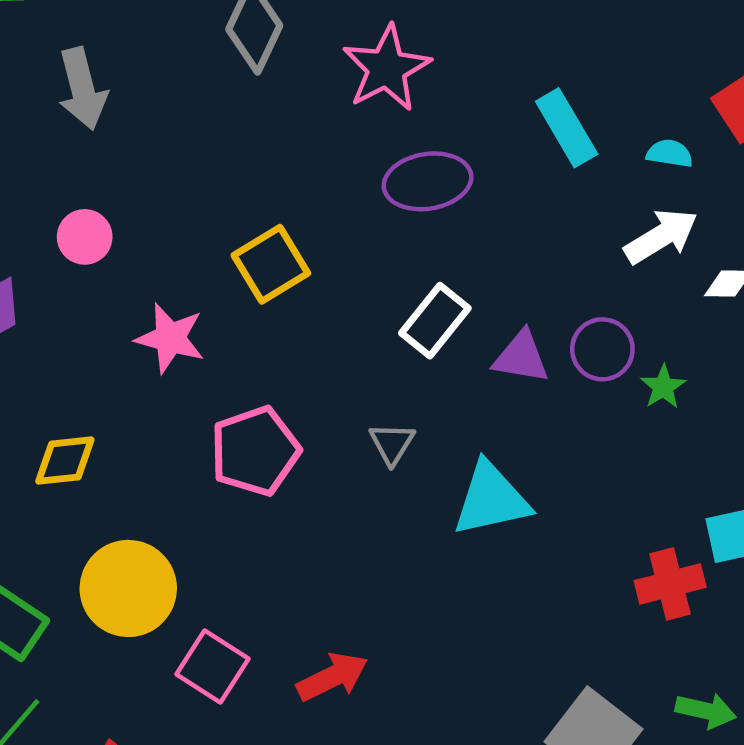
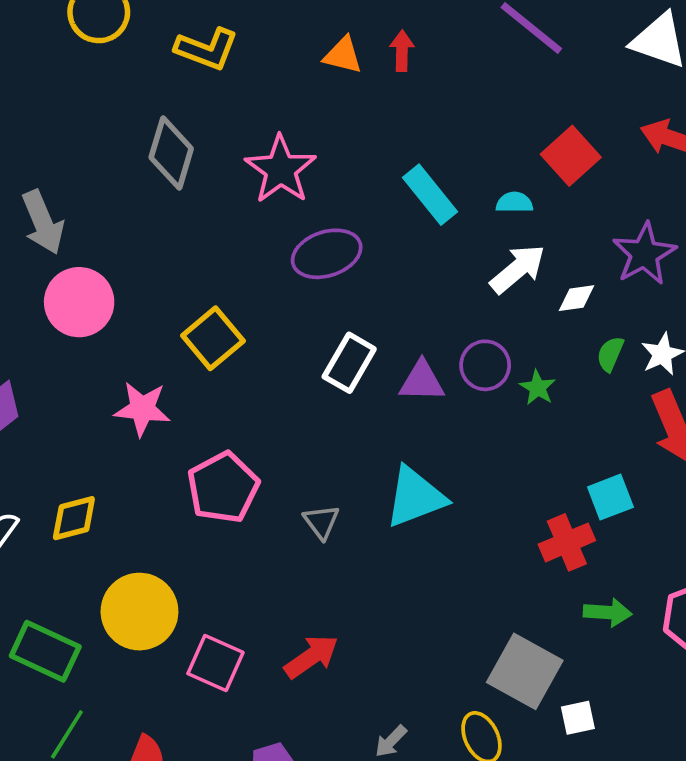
pink circle: (85, 237) -> (79, 302), moved, size x1.6
gray triangle: (392, 444) -> (321, 522), moved
green arrow: (706, 711) -> (608, 612), moved

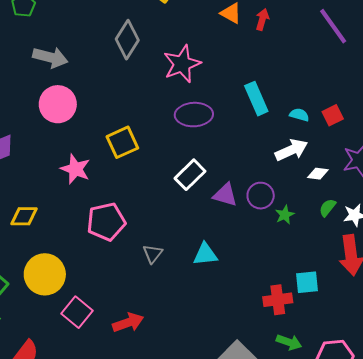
red square: (571, 156) -> (333, 115), moved, size x0.7
gray arrow: (43, 222) -> (50, 57), turned -68
cyan triangle: (415, 497) -> (205, 254), size x0.7

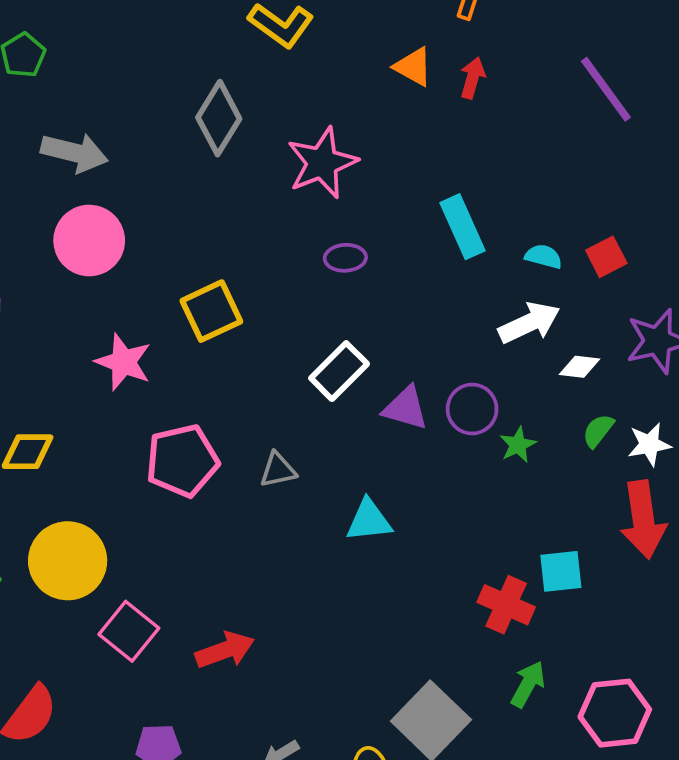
purple ellipse: (194, 115) -> (345, 258), size x0.6
gray triangle: (153, 254) -> (278, 470), moved, turned 40
red cross: (278, 300) -> (506, 605), turned 32
green arrow: (289, 342) -> (528, 684), turned -80

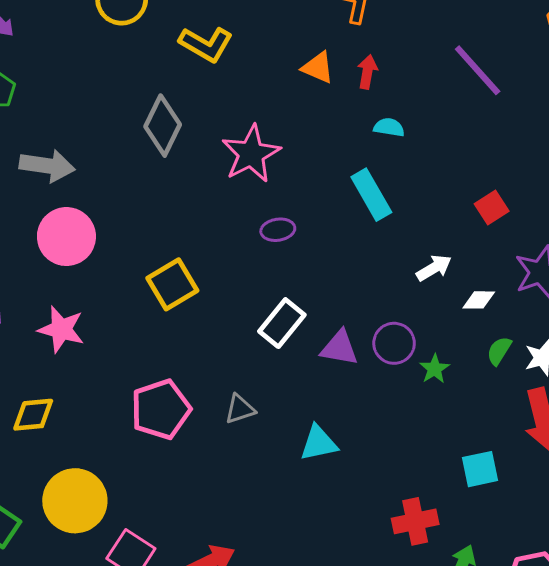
cyan semicircle: (544, 256) -> (389, 127), moved
white arrow: (529, 323) -> (434, 268), size x0.7
pink star: (123, 362) -> (61, 329), moved
red cross: (506, 605) -> (415, 521), moved, turned -30

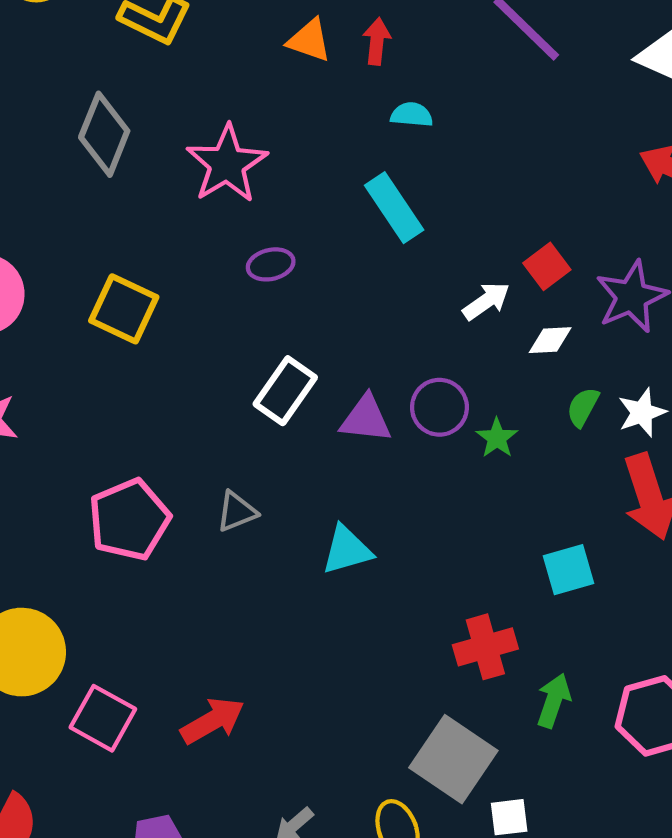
red square: (492, 208) -> (547, 266), moved
yellow square: (172, 284) -> (124, 309), moved, turned -30

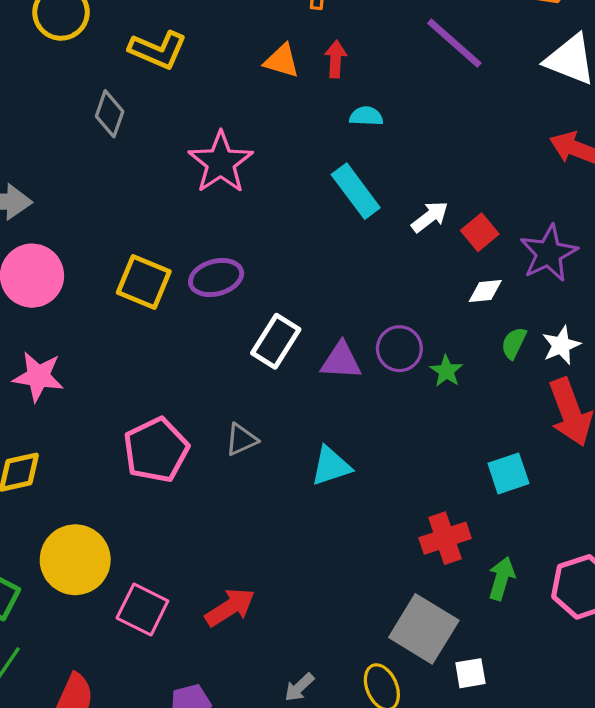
gray diamond: (104, 134) -> (110, 114), moved, size x0.7
purple ellipse: (271, 264) -> (216, 278), moved, size x1.4
white arrow: (486, 301) -> (430, 217), moved

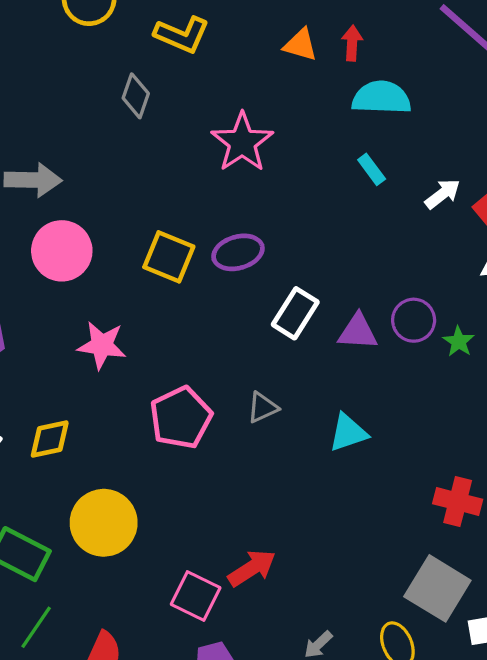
cyan semicircle: (366, 116) -> (381, 98), size x1.8
cyan rectangle: (356, 191) -> (372, 169), size x0.6
pink star: (38, 376) -> (102, 345), moved
red cross: (445, 538) -> (458, 501), turned 33
pink square: (142, 609) -> (196, 596), moved

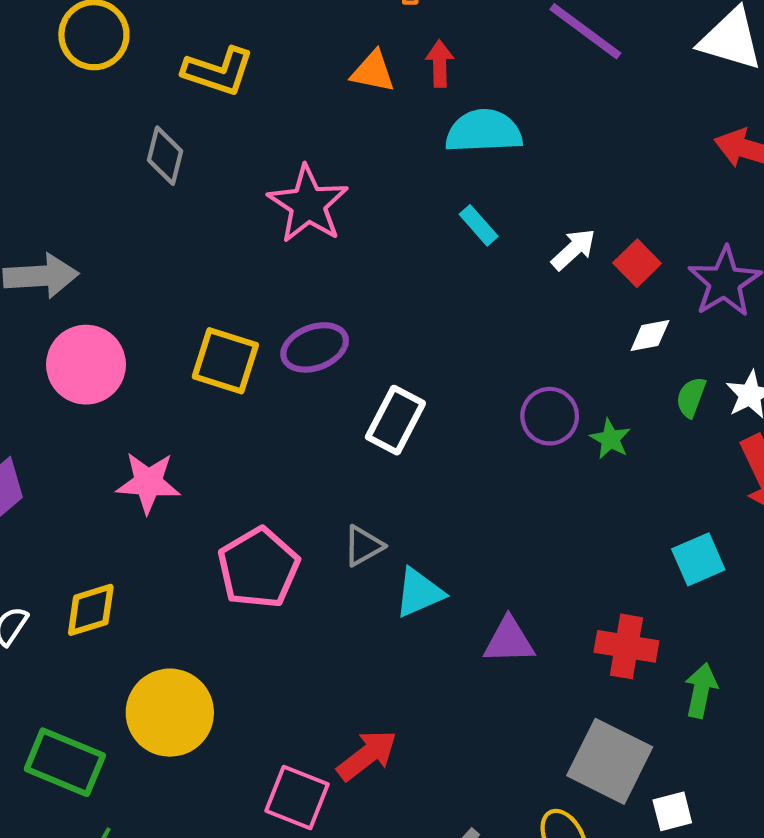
purple triangle: (358, 332) -> (509, 641), moved
cyan triangle: (348, 433) -> (419, 593), moved

